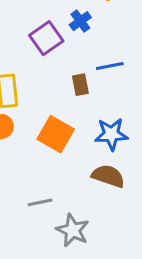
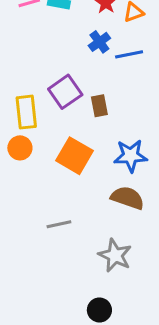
purple square: (46, 38) -> (65, 92), moved
blue line: (110, 66) -> (129, 54), moved
gray star: (73, 230) -> (115, 255), moved

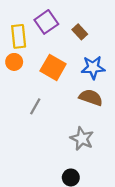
brown rectangle: (99, 106) -> (80, 32), moved, turned -32
gray line: (59, 224) -> (35, 106), moved, turned -48

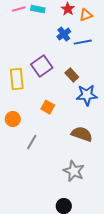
orange circle: (14, 62) -> (13, 119), moved
orange square: (53, 67) -> (48, 107), size x0.6
blue star: (93, 67) -> (87, 95), moved

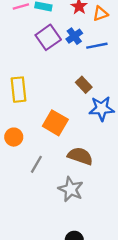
purple square: (42, 66) -> (48, 37), moved
orange square: (48, 107) -> (55, 123), size x1.5
brown semicircle: (82, 134) -> (80, 156), moved
gray star: (74, 171) -> (71, 189), moved

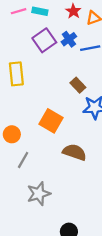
yellow rectangle: (18, 90) -> (16, 74), moved
gray line: (36, 164) -> (23, 160), moved
gray star: (71, 189) -> (39, 194), moved, turned 30

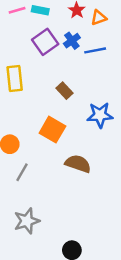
brown rectangle: (78, 85) -> (65, 91), moved
gray star: (39, 194) -> (27, 221), moved

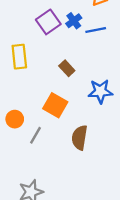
brown semicircle: (78, 164) -> (80, 138), turned -100
gray line: (22, 172) -> (36, 135), moved

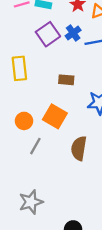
brown rectangle: (67, 68) -> (66, 80), turned -42
orange circle: (15, 119) -> (24, 121), moved

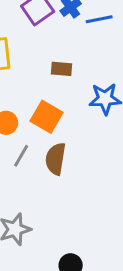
brown semicircle: (79, 148) -> (56, 159), moved

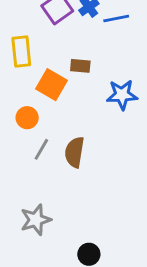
orange square: (47, 117) -> (52, 85), moved

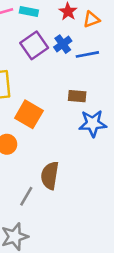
brown rectangle: (80, 66) -> (77, 96), moved
gray line: (41, 149) -> (26, 196), moved

